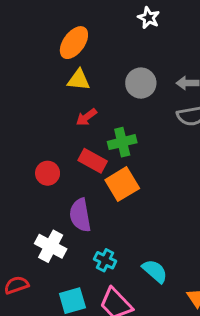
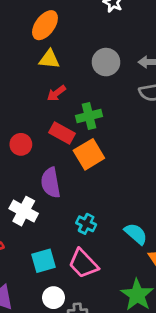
cyan cross: (105, 260) -> (86, 224), moved
cyan semicircle: (155, 271) -> (136, 234), moved

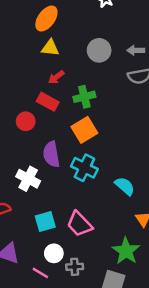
red rectangle: (62, 133) -> (48, 102), moved
cyan cross: (86, 224) -> (84, 168), moved, size x1.5
cyan semicircle: (136, 234) -> (125, 186), moved

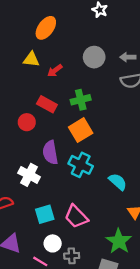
yellow triangle: (50, 48) -> (31, 59), moved
red arrow: (56, 77) -> (55, 71), moved

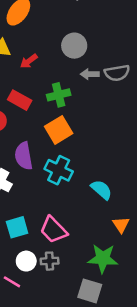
gray arrow: (128, 57) -> (90, 74), moved
green star: (119, 241) -> (103, 258), turned -30
gray cross: (72, 256) -> (50, 261), moved

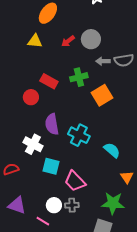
red arrow: (29, 61) -> (68, 41), moved
orange square: (59, 130) -> (102, 95), moved
cyan square: (17, 227) -> (51, 166), moved, turned 30

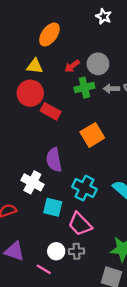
green cross: (79, 77) -> (84, 88), moved
orange square: (102, 95) -> (92, 135), moved
red circle: (31, 97) -> (30, 93), moved, size x1.5
cyan cross: (79, 135) -> (84, 188), moved

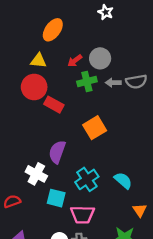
purple semicircle: (54, 160) -> (57, 152), turned 30
cyan cross: (84, 188) -> (87, 179), turned 30
pink trapezoid: (80, 224) -> (82, 215), turned -45

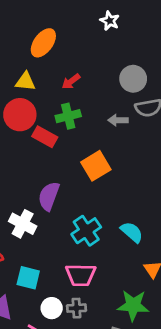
gray circle: (100, 58) -> (133, 79), moved
green cross: (87, 82) -> (68, 116), moved
gray arrow: (113, 83) -> (118, 120), moved
cyan square: (56, 198) -> (28, 278), moved

